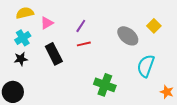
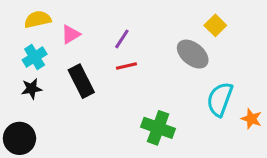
yellow square: (154, 26) -> (215, 25), moved
orange star: (167, 92) -> (251, 119), moved

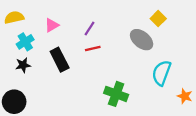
yellow semicircle: (38, 19) -> (14, 17), moved
orange star: (251, 119) -> (185, 96), moved

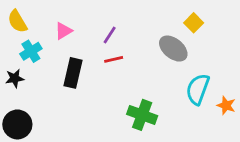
yellow semicircle: (14, 17) -> (17, 21), turned -108
black rectangle: (60, 60) -> (73, 73), turned 40
black star: (23, 65) -> (15, 78), moved
orange star: (185, 96) -> (226, 105), moved

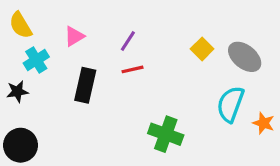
yellow square: (194, 23) -> (202, 49), moved
gray ellipse: (173, 49) -> (245, 57), moved

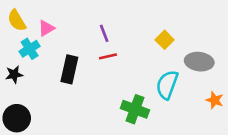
pink triangle: (74, 36) -> (46, 28), moved
purple line: (128, 41) -> (104, 33), turned -54
gray ellipse: (245, 57) -> (199, 62), moved, turned -32
cyan semicircle: (230, 104) -> (167, 85), moved

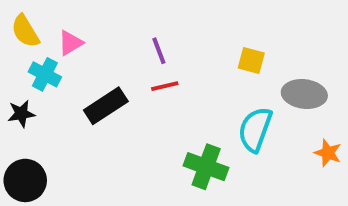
yellow square: (165, 40) -> (251, 61), turned -30
cyan cross: (30, 49) -> (45, 74), turned -30
black rectangle: (69, 69) -> (106, 106), turned 44

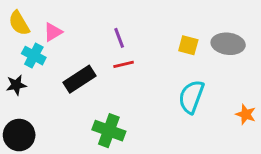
gray ellipse: (304, 94) -> (228, 44), moved
green cross: (206, 167) -> (109, 131), moved

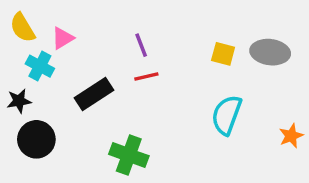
orange star: (246, 114) -> (291, 136), turned 30
black circle: (19, 135) -> (36, 139), moved

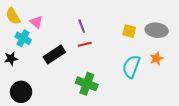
pink triangle: (63, 38) -> (36, 22), turned -48
orange star: (291, 136) -> (157, 58), moved
black circle: (36, 139) -> (21, 92), moved
green cross: (129, 155) -> (87, 84), moved

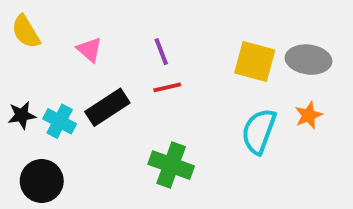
pink triangle: (36, 22) -> (89, 50), moved
yellow square: (129, 31) -> (255, 62), size x1.5
cyan cross: (23, 38) -> (60, 121), moved

